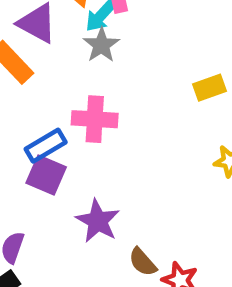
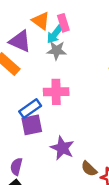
gray star: (101, 45) -> (56, 50), turned -30
purple square: (46, 175) -> (32, 125), turned -30

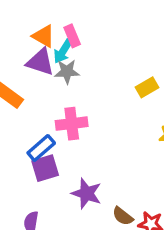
purple triangle: (20, 41) -> (40, 62), moved

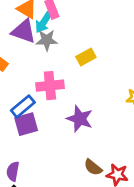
yellow rectangle: (147, 87) -> (86, 57), moved
purple star: (86, 193) -> (80, 119), moved

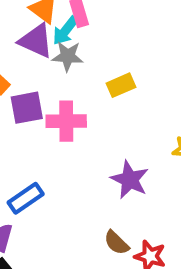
blue rectangle: (23, 106) -> (26, 198), moved
purple star: (80, 119) -> (130, 180), moved
purple square: (26, 124) -> (27, 108), moved

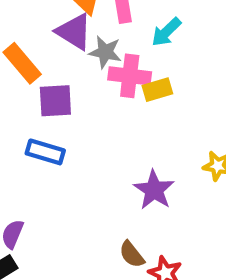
cyan arrow: (65, 31) -> (166, 32), moved
pink cross: (66, 121) -> (130, 76), moved
blue rectangle: (26, 198) -> (45, 152), moved, turned 44

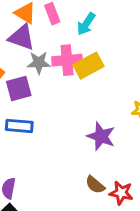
gray star: (105, 52) -> (39, 63), moved
yellow rectangle: (157, 90) -> (89, 66), size x1.4

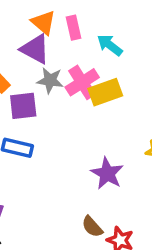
cyan arrow: (86, 24) -> (110, 45), turned 85
pink cross: (67, 60) -> (82, 82), turned -36

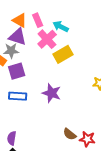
gray star: (50, 80) -> (11, 51), moved
pink cross: (82, 82) -> (47, 39), moved
purple star: (107, 173) -> (52, 93), moved

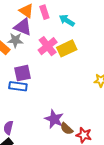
pink cross: (47, 39) -> (48, 46), moved
purple square: (17, 71) -> (23, 73), moved
purple star: (52, 93) -> (54, 119), moved

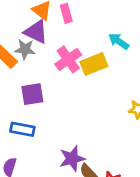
cyan arrow: (67, 20) -> (119, 41), moved
blue rectangle: (18, 86) -> (22, 129), moved
purple star: (54, 119) -> (72, 159), turned 30

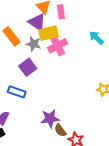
gray star: (25, 49) -> (34, 44), moved
yellow rectangle: (94, 64) -> (48, 33), moved
purple square: (32, 94) -> (28, 67), turned -36

